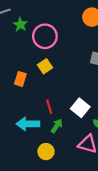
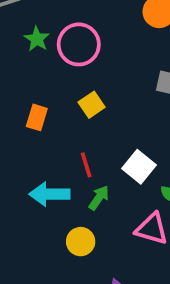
green star: (20, 25) -> (37, 39), moved
yellow square: (45, 66) -> (92, 105), moved

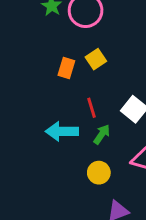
orange rectangle: (37, 117) -> (66, 68), moved
yellow circle: (81, 242) -> (99, 173), moved

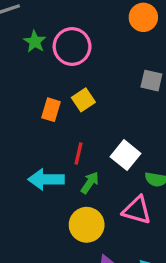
red line: (91, 108) -> (79, 153), turned 30
yellow circle: (99, 173) -> (87, 225), size x1.4

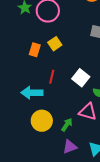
green arrow: (90, 183) -> (67, 125), moved
yellow circle: (87, 225) -> (42, 121), moved

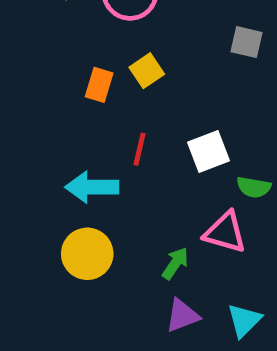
white square: (81, 78) -> (209, 152), turned 30
yellow circle: (42, 121) -> (87, 254), moved

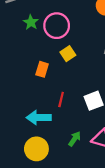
yellow square: (147, 71) -> (68, 54), moved
green arrow: (175, 263) -> (75, 139), moved

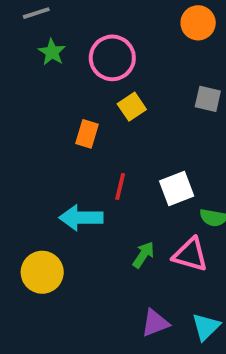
green star: (31, 22) -> (52, 52), moved
yellow circle: (36, 149) -> (42, 272), moved

